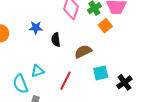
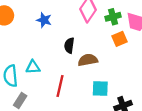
black semicircle: (56, 40) -> (69, 45), moved
red line: (65, 81) -> (60, 86), turned -30

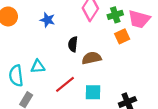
red line: (60, 86) -> (65, 84), turned 40
cyan square: (100, 88) -> (93, 92), moved

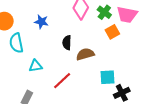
green cross: (115, 15) -> (104, 12), turned -32
cyan semicircle: (16, 76) -> (16, 43), moved
cyan square: (93, 92) -> (108, 77), moved

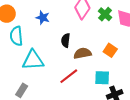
orange square: (112, 32) -> (110, 50), moved, turned -32
cyan triangle: (36, 66) -> (33, 60), size x1.6
red line: (62, 81) -> (69, 76), moved

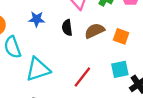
black semicircle: (66, 40) -> (67, 28), moved
brown semicircle: (82, 53) -> (95, 31), moved

